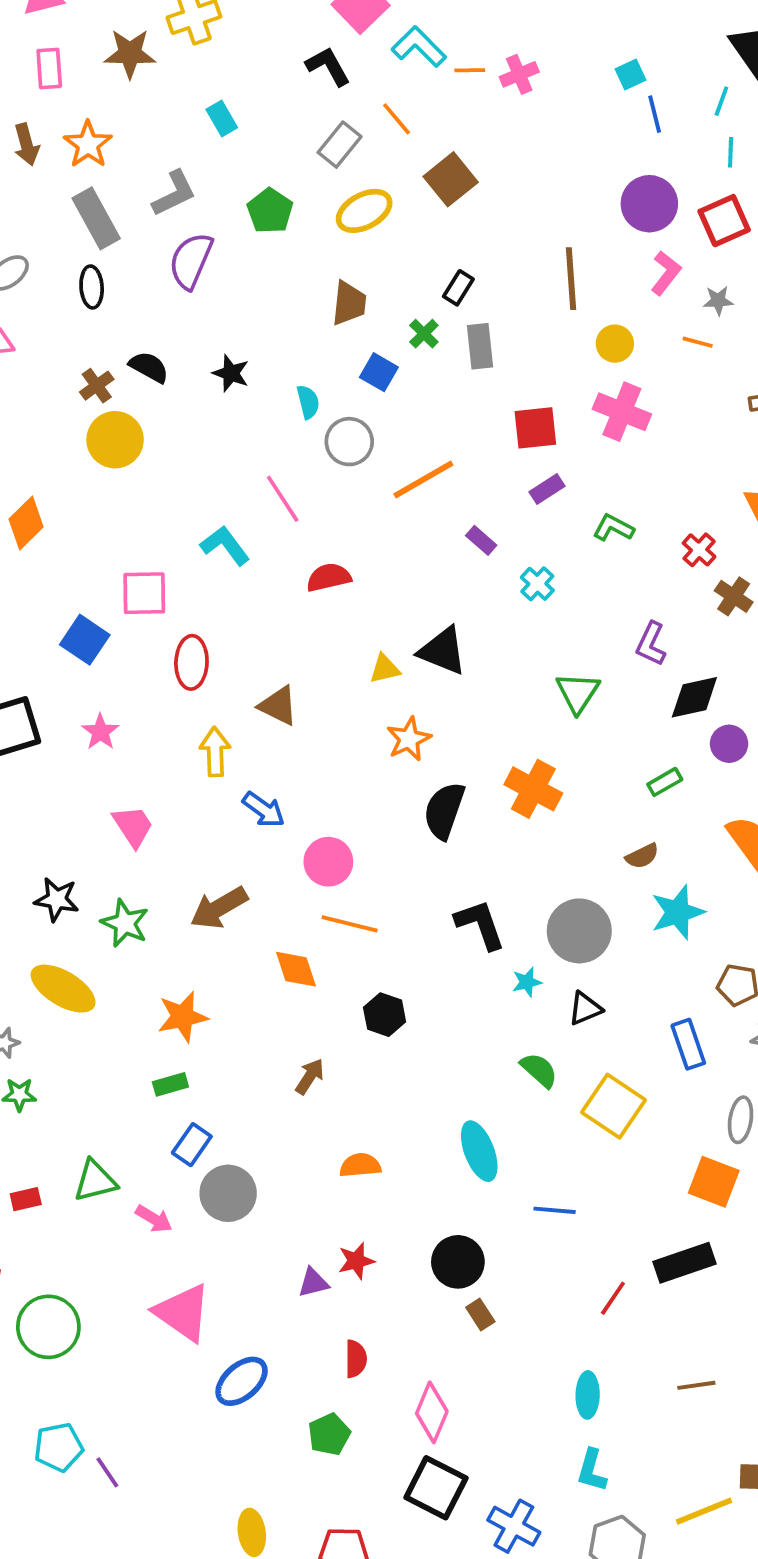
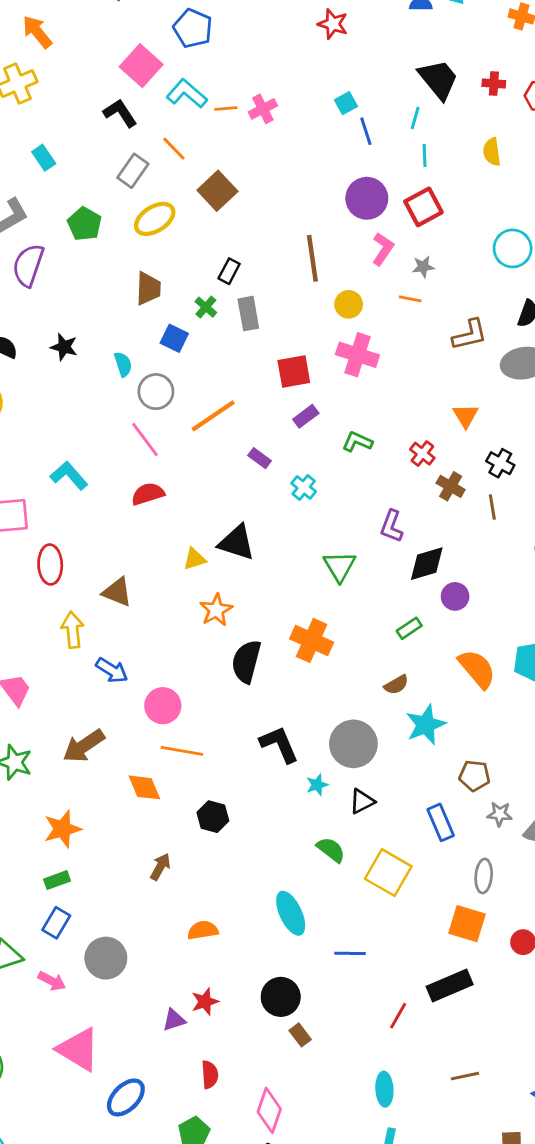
pink line: (283, 499) -> (145, 439), moved
blue rectangle: (192, 1145) -> (56, 923), moved

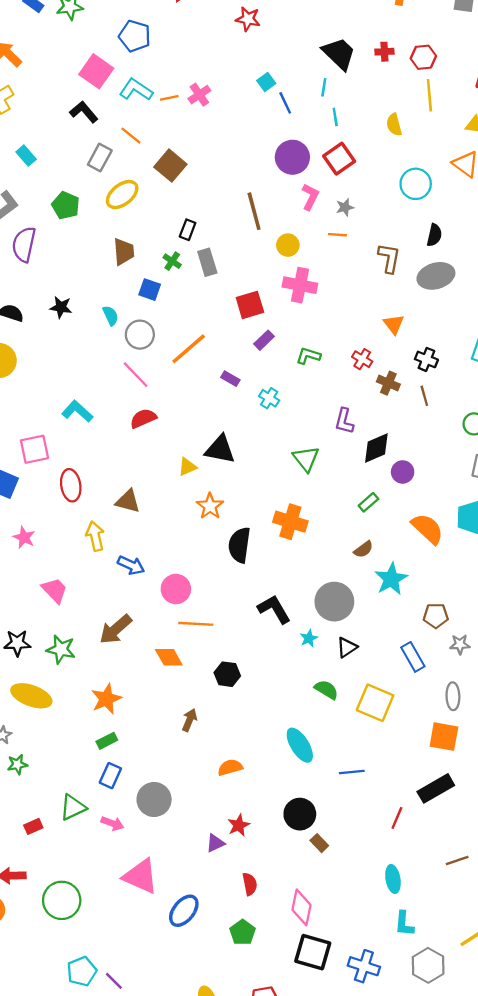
yellow semicircle: (492, 152) -> (394, 125), moved
brown L-shape: (470, 335) -> (389, 258), turned -60

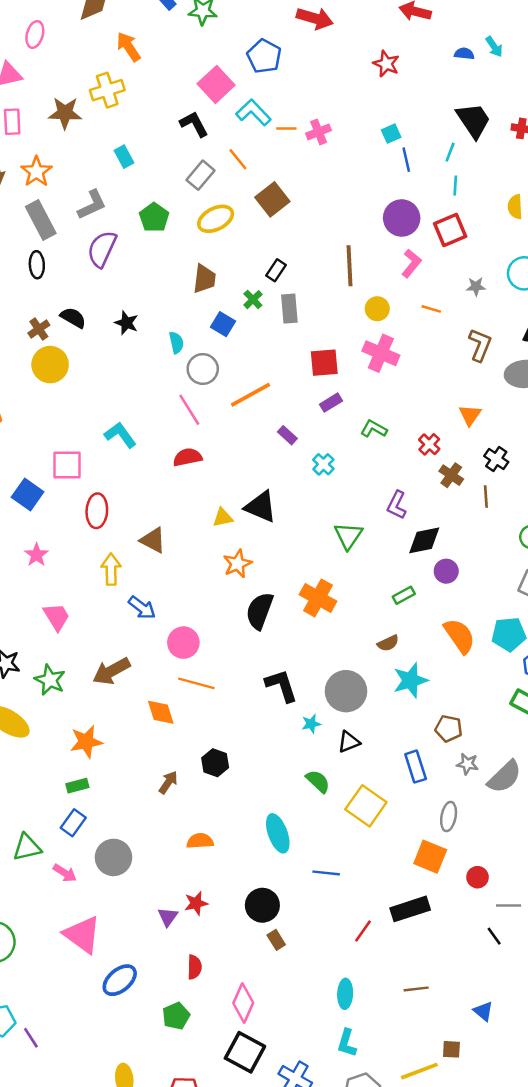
gray star: (345, 207) -> (476, 286), moved
black hexagon: (227, 674) -> (215, 763), moved
purple triangle: (215, 843) -> (168, 917), turned -42

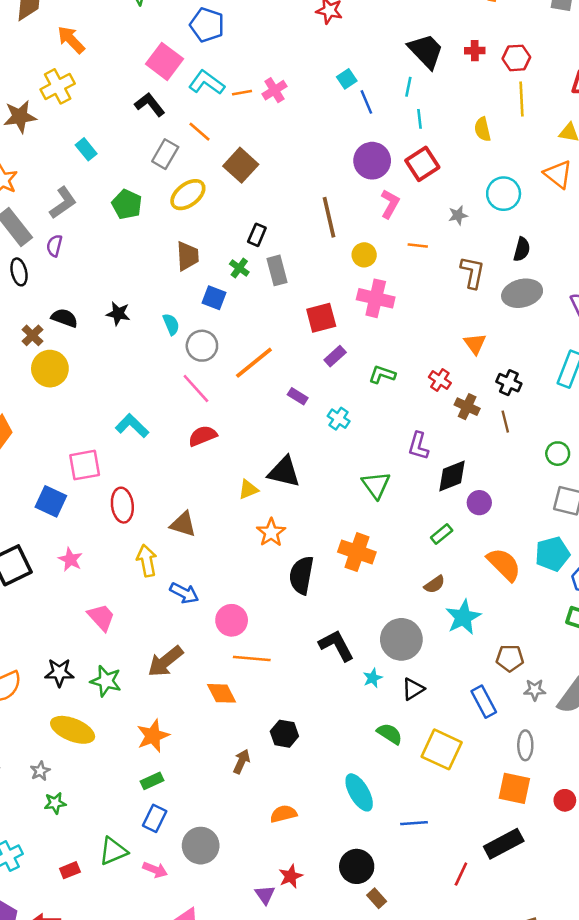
purple semicircle: (102, 249) -> (54, 246), moved, size x0.6

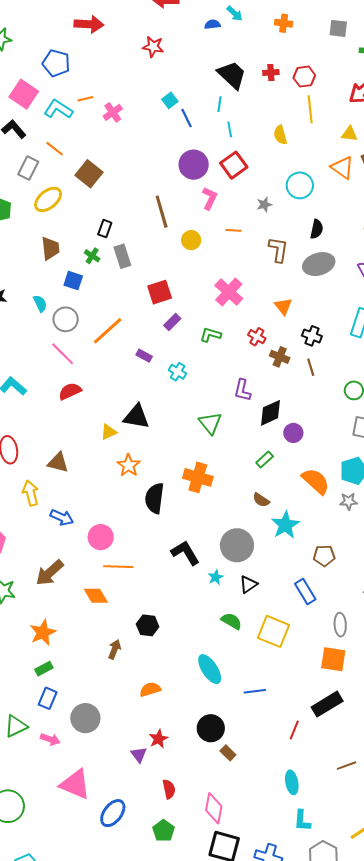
orange line: (242, 93) -> (85, 99), moved
pink cross: (376, 298) -> (229, 292), moved, turned 32
brown semicircle: (435, 584) -> (261, 500), turned 72
gray star: (535, 690) -> (349, 501), moved

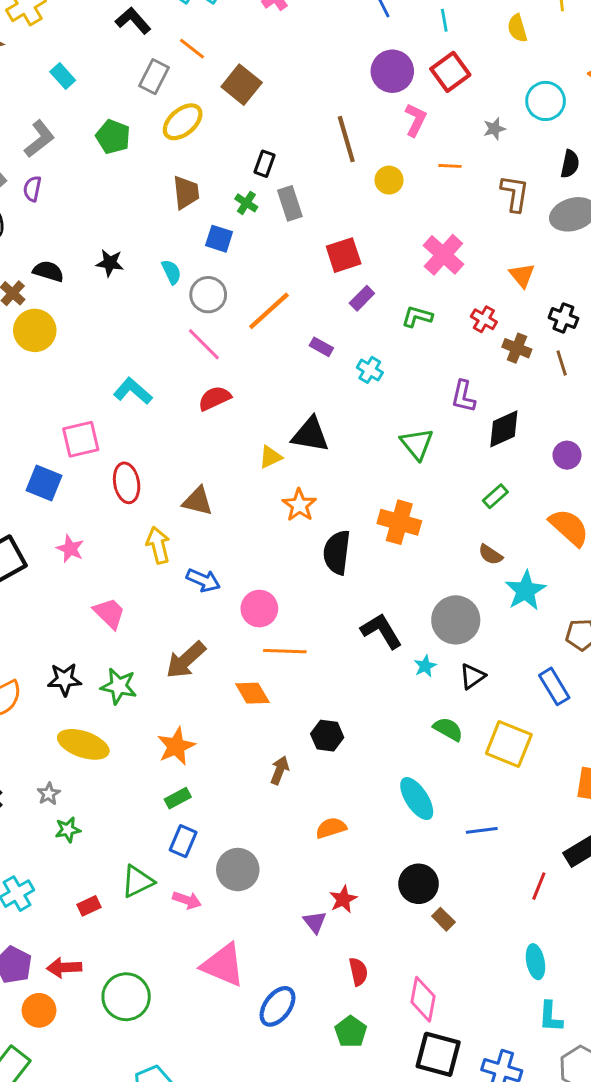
purple circle: (293, 433) -> (567, 455), moved

